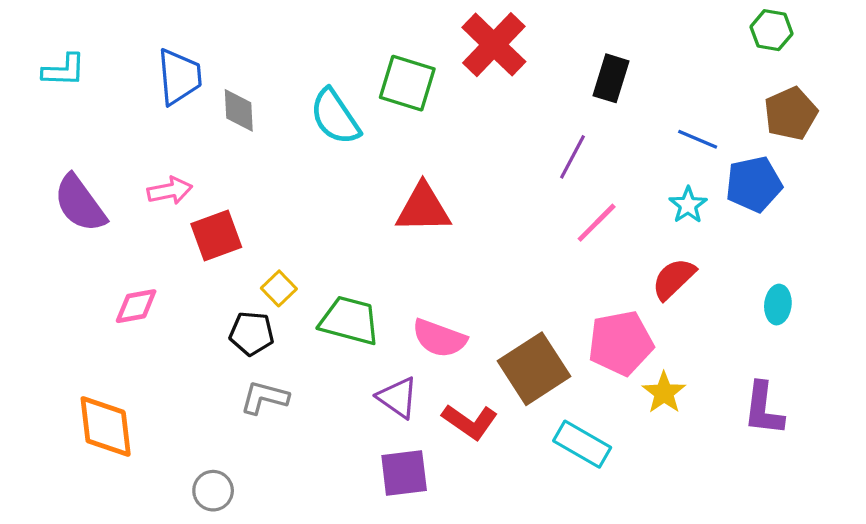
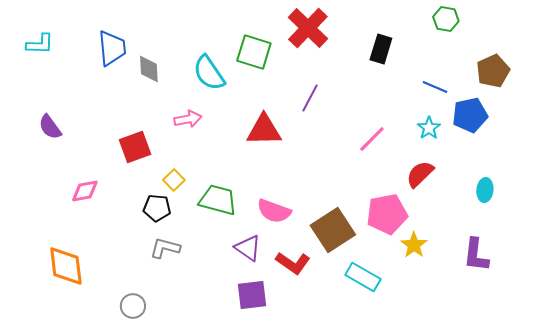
green hexagon: (771, 30) -> (446, 19), moved
purple line: (573, 157) -> (310, 98), moved
pink arrow: (170, 191) -> (188, 119), moved
purple semicircle: (80, 203) -> (50, 127), size x0.7

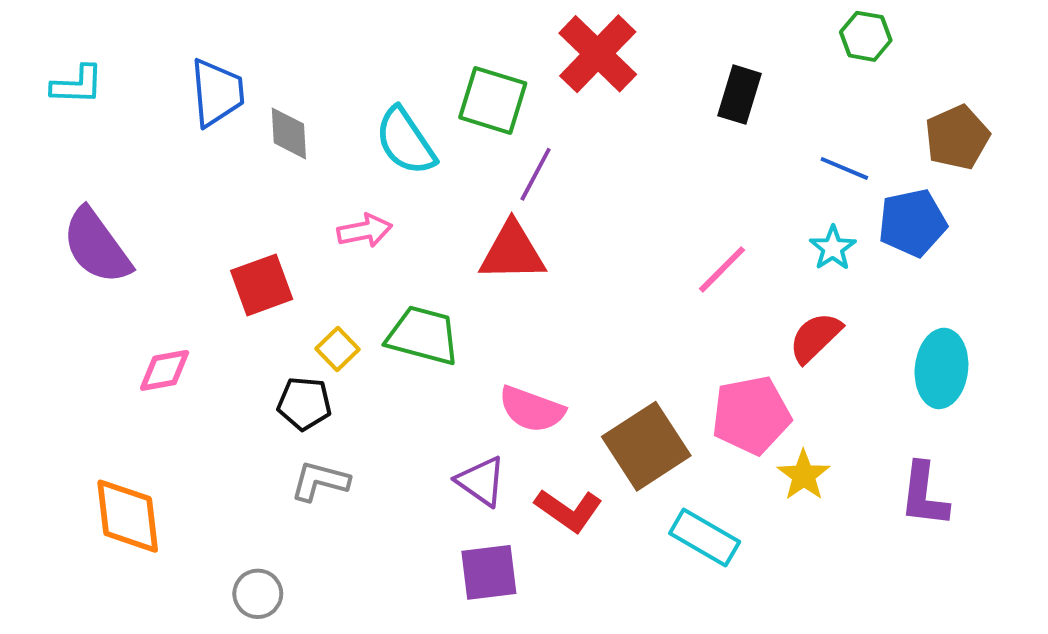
purple line: (310, 98) -> (536, 174), moved
purple semicircle: (50, 127) -> (97, 246), size x1.6
cyan ellipse: (485, 190) -> (941, 368), size x1.6
green trapezoid: (218, 200) -> (423, 335), moved

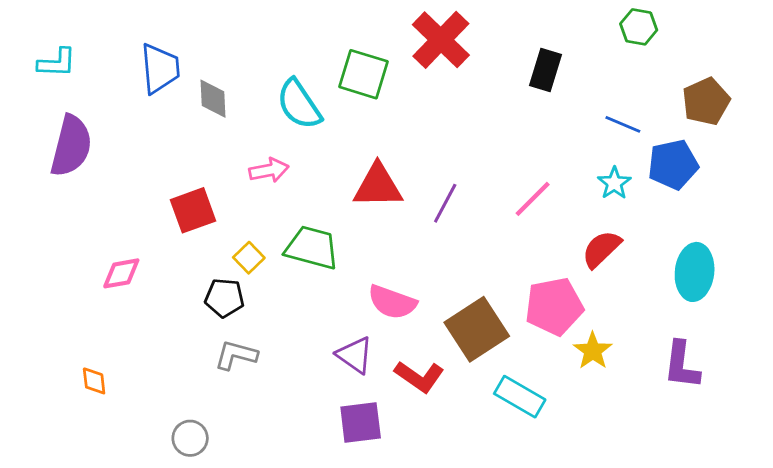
purple line: (536, 174) -> (445, 203), moved
purple semicircle: (97, 246) -> (71, 146), moved, turned -130
orange diamond: (128, 516) -> (94, 381), size x0.5

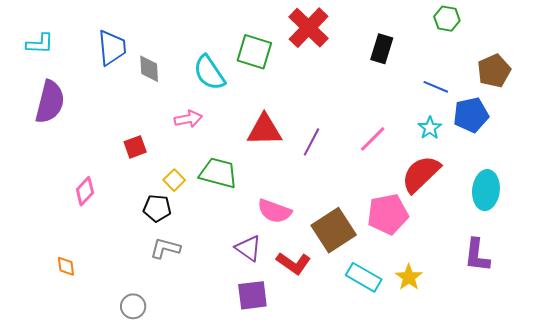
red square: (193, 210) -> (135, 147), size x0.7
red semicircle: (601, 249) -> (421, 174), size x1.4
pink diamond: (121, 273) -> (85, 191), turned -36
yellow star: (593, 351) -> (409, 277), moved

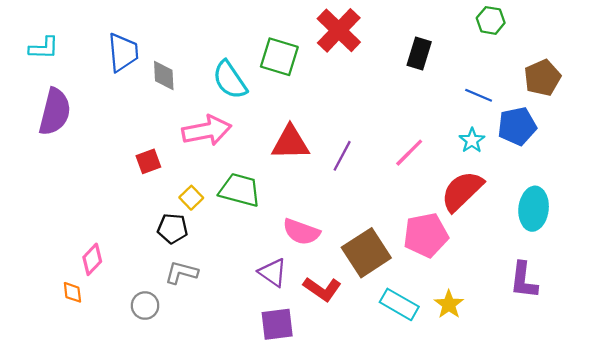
pink arrow: (188, 119) -> (207, 131), size x1.6
pink diamond: (85, 191) -> (92, 259), moved
gray circle: (133, 306) -> (145, 306), moved

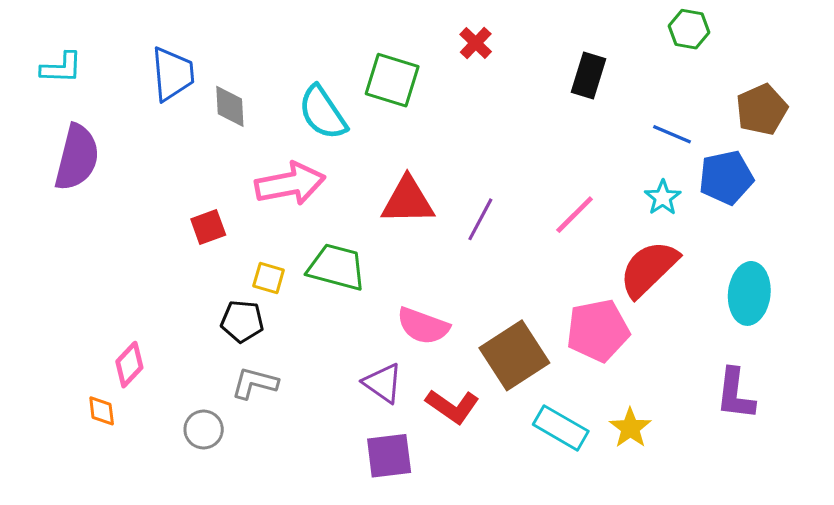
red cross: (339, 30) -> (476, 43), size x0.5
yellow square: (191, 198) -> (269, 278), turned -30

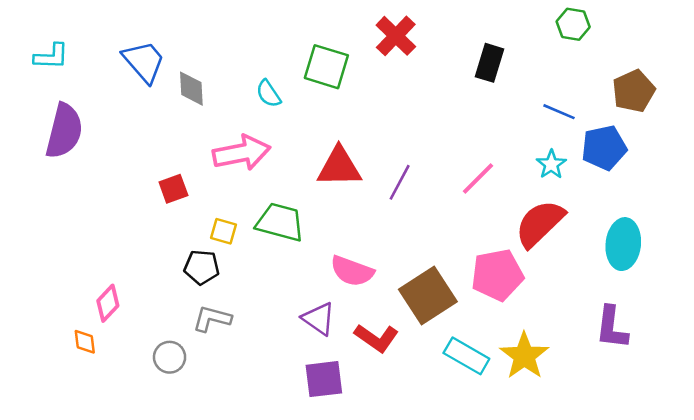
red cross: (476, 43) -> (396, 36), size x1.5
blue trapezoid: (173, 74) -> (144, 62), turned -36
cyan semicircle: (323, 113) -> (269, 94), size x0.6
yellow star: (630, 428) -> (524, 356), size x1.4

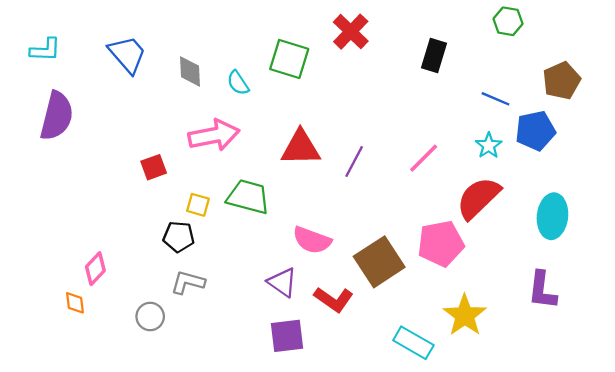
gray diamond: (191, 89) -> (190, 71), moved
cyan rectangle: (466, 356) -> (413, 343), moved

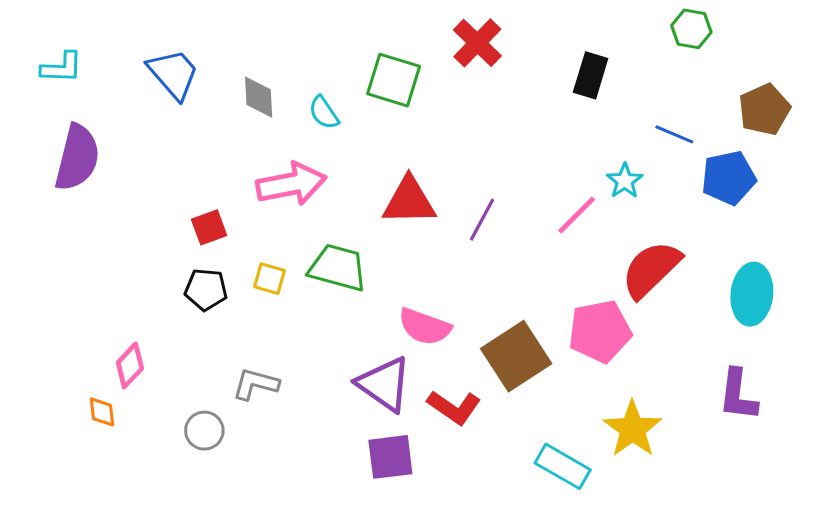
cyan star: (489, 146) -> (625, 181), moved
black pentagon: (179, 237) -> (206, 289), moved
purple triangle: (282, 282) -> (384, 384), size x1.4

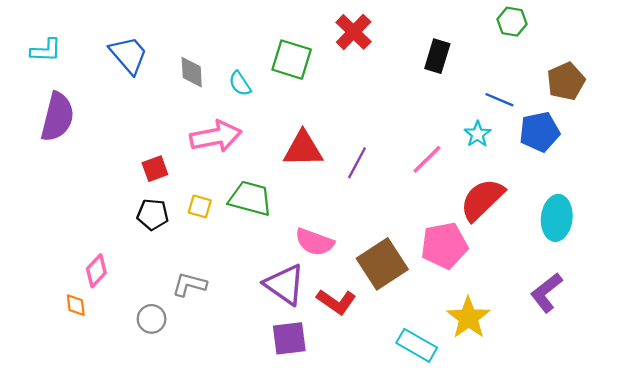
cyan star: (625, 181) -> (478, 134), moved
purple L-shape: (738, 395) -> (546, 293), turned 45

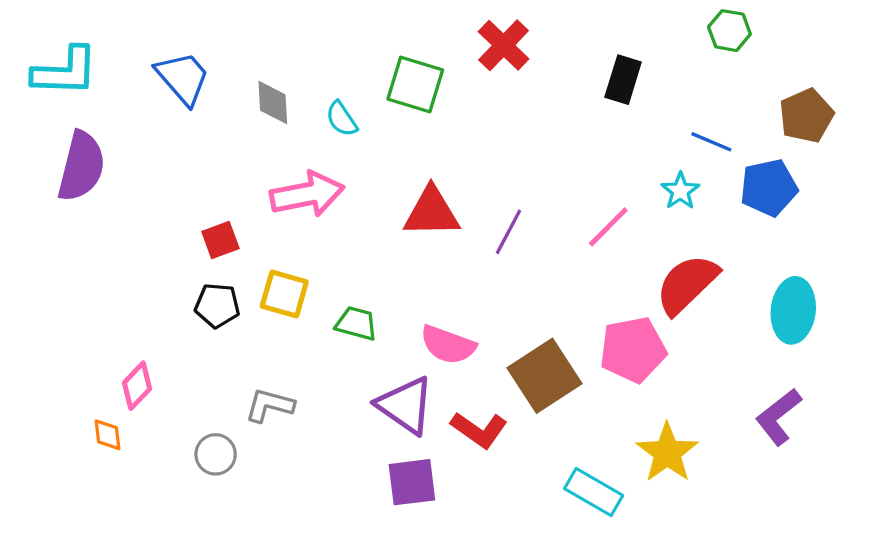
cyan L-shape: (46, 50) -> (65, 71), size x1.5
green trapezoid: (250, 198) -> (356, 323), moved, size x0.7
yellow square: (200, 206) -> (284, 294), size x1.4

